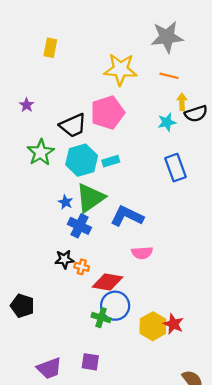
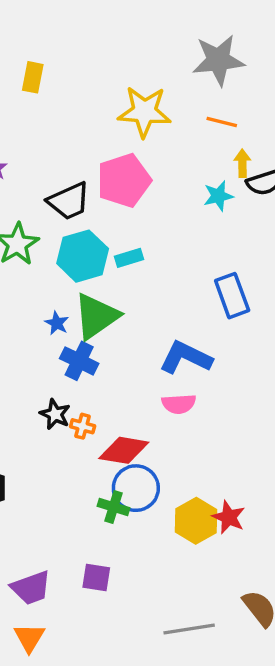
blue rectangle: (176, 168) -> (232, 296), moved
blue L-shape: (127, 216) -> (186, 357), moved
black star: (64, 259) -> (55, 414), turned 30

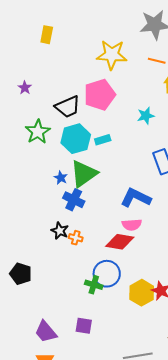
cyan star: (218, 196) -> (146, 116), moved
red diamond: (124, 450) -> (120, 242), moved
purple trapezoid: (31, 588) -> (46, 332), turned 70

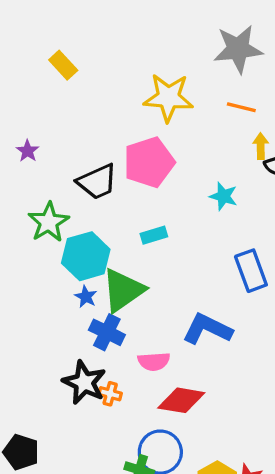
yellow rectangle: (47, 35) -> (63, 65), turned -54
cyan star: (146, 116) -> (223, 196), turned 30
cyan hexagon: (76, 139) -> (86, 256), moved
pink semicircle: (132, 225) -> (154, 361), moved
black star: (60, 231) -> (84, 382), size x1.5

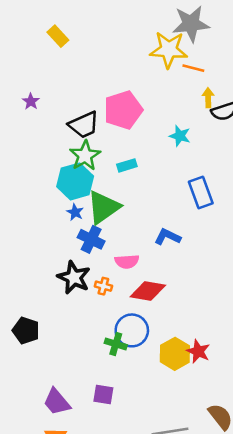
yellow star: (168, 98) -> (169, 50), moved
green star: (49, 222) -> (85, 156), moved
blue L-shape: (207, 329) -> (168, 237), size x0.7
orange cross: (110, 394) -> (103, 286), moved

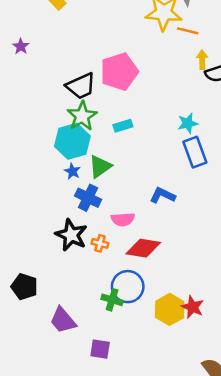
purple star: (31, 101) -> (21, 46), moved
cyan star: (180, 136) -> (188, 123), moved, turned -30
green triangle: (103, 207) -> (100, 167), size x0.7
purple trapezoid: (57, 402) -> (63, 320), moved

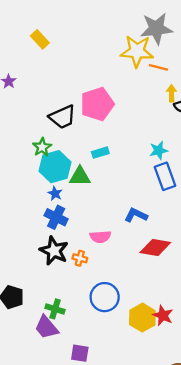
green star: (82, 116) -> (42, 147), moved, size x0.7
green triangle: (100, 167) -> (80, 176), moved, turned 35
blue cross: (88, 198) -> (56, 217), moved
red diamond: (143, 248) -> (155, 247), moved
green cross: (112, 300) -> (55, 309), moved

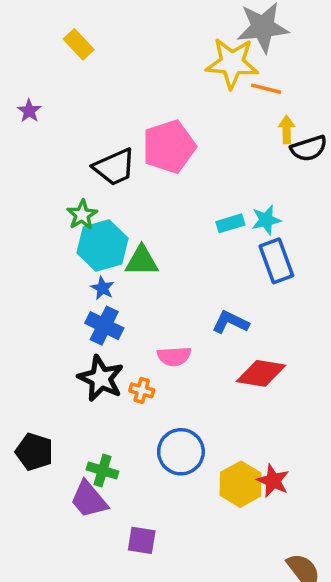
cyan rectangle: (100, 153) -> (230, 223), moved

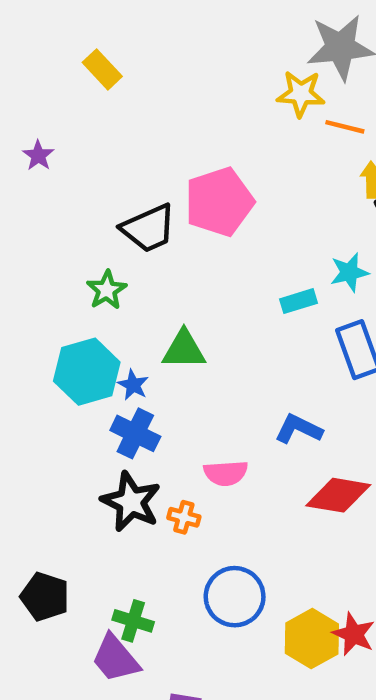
yellow star: (232, 63) -> (301, 94), size x0.7
cyan star: (266, 220) -> (349, 272), moved
cyan hexagon: (103, 245) -> (87, 372), moved

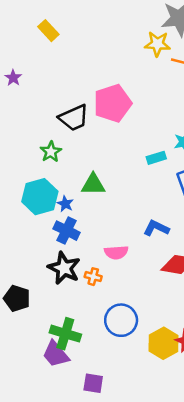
black pentagon: (45, 597) -> (17, 298), moved
green cross: (133, 621) -> (65, 334), size x1.4

